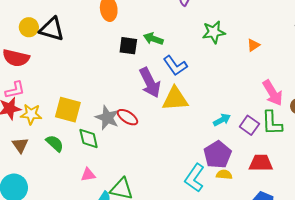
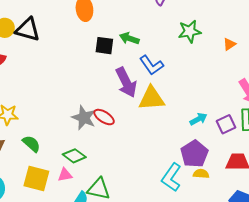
yellow square: (68, 110) -> (36, 179), moved
purple square: (249, 125) -> (226, 124), turned 30
green diamond: (89, 138) -> (74, 156), moved, turned -40

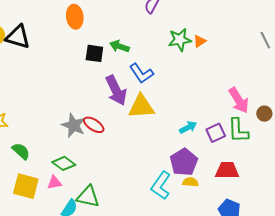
orange triangle: (229, 44) -> (200, 41), moved

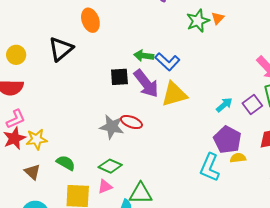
black triangle: (18, 37) -> (61, 49), moved, turned -44
green arrow: (119, 46) -> (144, 56), moved
black square: (94, 53) -> (119, 77), moved

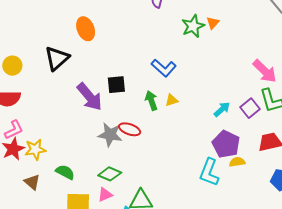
green arrow: (144, 56) -> (151, 101), moved, turned 66
purple arrow: (146, 84) -> (90, 97), moved
yellow triangle: (174, 94) -> (172, 100), size x0.5

